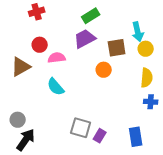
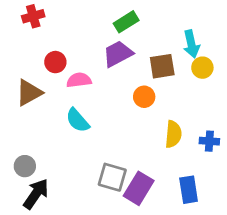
red cross: (37, 12) -> (33, 16), moved
yellow semicircle: (147, 78) -> (173, 134), moved
purple rectangle: (100, 136) -> (139, 188), size x1.6

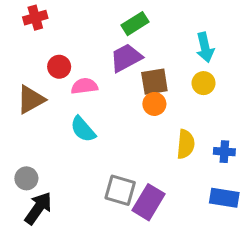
brown square: (162, 66) -> (154, 82), moved
yellow circle: (202, 68) -> (204, 83), moved
blue rectangle: (189, 190) -> (224, 198), moved, turned -72

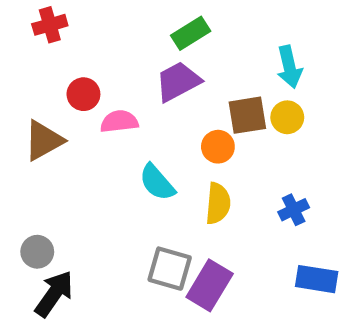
brown square: (154, 82) -> (247, 115), moved
cyan semicircle: (83, 129) -> (157, 182), moved
yellow semicircle: (186, 144) -> (218, 203), moved
blue cross: (224, 152) -> (294, 210), moved, turned -30

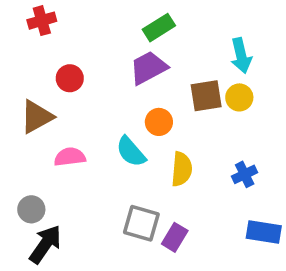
pink semicircle: (119, 121) -> (70, 157), moved
orange circle: (218, 147) -> (159, 122), moved
purple rectangle: (210, 285) -> (175, 237), size x0.7

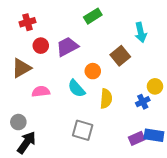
red cross: (42, 21) -> (28, 22), moved
purple trapezoid: (148, 68) -> (67, 47), moved
brown square: (206, 96) -> (120, 56), turned -30
yellow circle: (239, 97) -> (155, 86), moved
purple rectangle: (175, 237) -> (137, 138), moved, turned 35

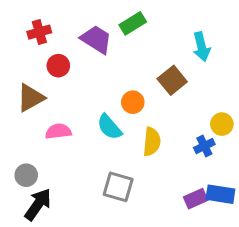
purple trapezoid: (67, 47) -> (96, 39), moved, turned 60

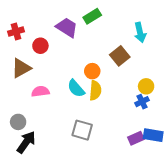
red cross: (39, 32) -> (16, 31), moved
yellow circle: (222, 124) -> (146, 86), moved
yellow semicircle: (152, 142) -> (95, 90), moved

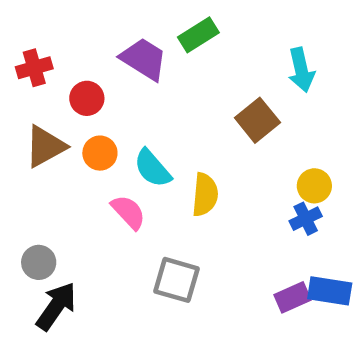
orange circle: (92, 71) -> (100, 153), moved
cyan semicircle: (76, 88) -> (152, 168), moved
pink semicircle: (40, 91) -> (128, 212), moved, turned 54

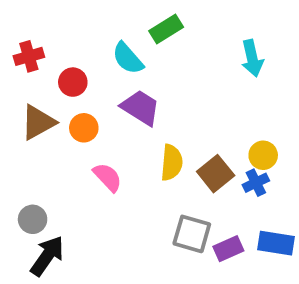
purple trapezoid: (144, 59) -> (141, 108), moved
brown square: (257, 120) -> (216, 174), moved
cyan semicircle: (152, 168) -> (128, 58), moved
gray square: (177, 280) -> (192, 234), moved
purple rectangle: (292, 297) -> (228, 249), moved

